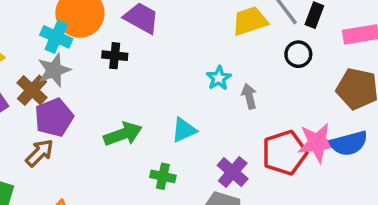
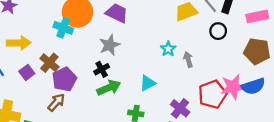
black cross: (115, 56) -> (102, 69), moved, turned -32
gray star: (54, 70) -> (110, 45), moved

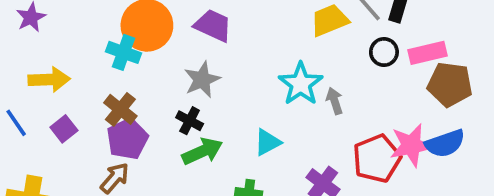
pink rectangle: (257, 16) -> (427, 53), moved
cyan star: (168, 49) -> (301, 84), size x1.6
brown cross: (49, 63) -> (120, 109), moved
black cross: (102, 69) -> (190, 121), turned -32

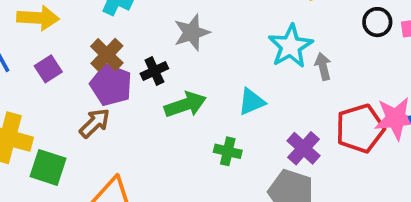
black cross: (190, 121) -> (154, 71), moved, turned 32
purple pentagon: (127, 139) -> (111, 85), turned -30

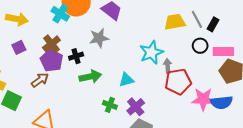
red pentagon: (360, 128) -> (178, 82), moved
purple cross: (303, 148) -> (136, 107), moved

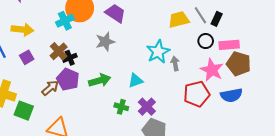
cyan cross: (60, 14) -> (65, 21), turned 36
black cross: (76, 56) -> (70, 58), moved
purple pentagon: (52, 61) -> (68, 79), moved
red pentagon: (178, 82) -> (197, 94), moved
pink star: (203, 99) -> (212, 70), moved, turned 30

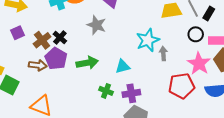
gray star: (105, 42) -> (96, 25), turned 30
brown cross: (59, 51) -> (42, 40), moved
black cross: (70, 58) -> (60, 38), turned -32
brown arrow: (50, 88) -> (38, 65), turned 42
purple cross: (147, 107) -> (131, 93), turned 30

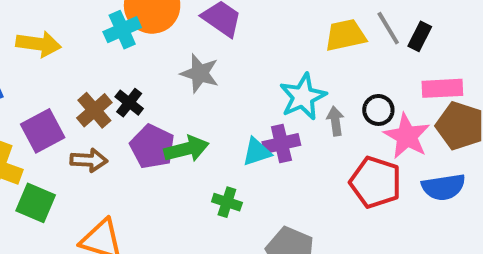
purple square: (17, 33) -> (43, 131), moved, size x1.5
black circle: (196, 34) -> (378, 110), moved
purple pentagon: (56, 59) -> (152, 147), moved
red pentagon: (182, 86) -> (375, 182), turned 30
purple cross: (131, 93) -> (281, 143), moved

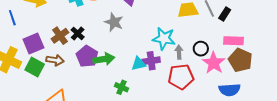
cyan star: (303, 97) -> (164, 38), turned 30
red pentagon: (375, 182) -> (181, 77), moved, turned -30
green square: (36, 203) -> (35, 67), moved

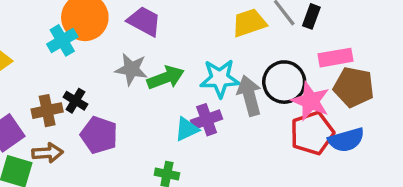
brown cross: (60, 36) -> (47, 111), turned 36
black circle: (201, 49) -> (284, 82), size x1.6
gray arrow: (179, 52) -> (249, 96), size x1.6
green arrow: (104, 59) -> (166, 78), moved
red pentagon: (181, 77) -> (312, 133), moved

